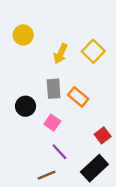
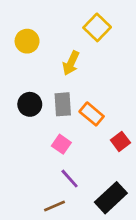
yellow square: (93, 51) -> (97, 27), moved
black circle: (26, 106) -> (30, 104), moved
red square: (103, 135) -> (120, 141), moved

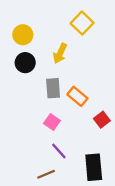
black circle: (30, 104) -> (25, 63), moved
black rectangle: (111, 198) -> (94, 167), turned -52

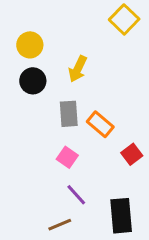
yellow square: (82, 23) -> (124, 19), moved

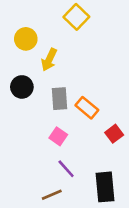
yellow square: (124, 19) -> (76, 17), moved
yellow arrow: (78, 69) -> (49, 60), moved
black circle: (33, 81) -> (22, 87), moved

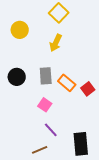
yellow arrow: (49, 60) -> (56, 43), moved
black circle: (22, 87) -> (17, 77), moved
red square: (114, 134) -> (88, 89), moved

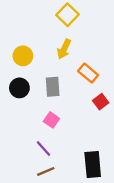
yellow circle: (20, 30) -> (23, 56), moved
orange rectangle: (67, 83) -> (88, 73), moved
purple line: (51, 130) -> (43, 149), moved

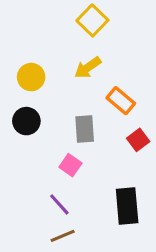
yellow arrow: (64, 49) -> (88, 68), turned 30
gray rectangle: (53, 87) -> (85, 129), moved
black rectangle: (93, 165) -> (127, 206), moved

